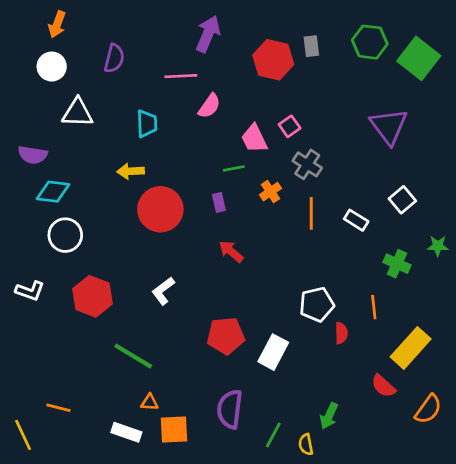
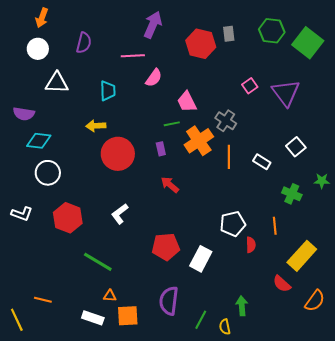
pink square: (290, 126) -> (250, 86), moved
orange cross: (271, 192) -> (199, 141), size x1.8
green arrow: (329, 416) -> (242, 306), turned 150

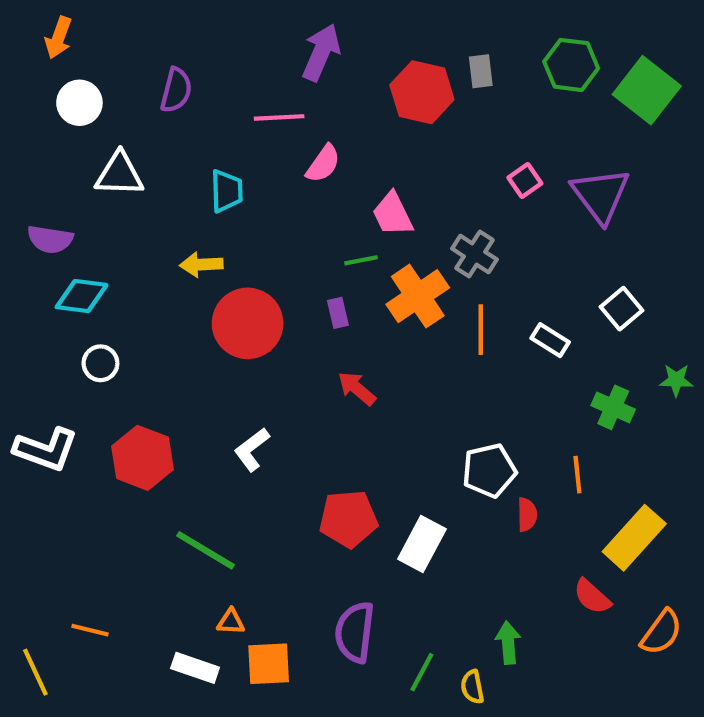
orange arrow: (42, 18) -> (58, 38), moved
white circle: (48, 173) -> (100, 363), size x0.7
white L-shape: (22, 214) -> (46, 449), size x1.4

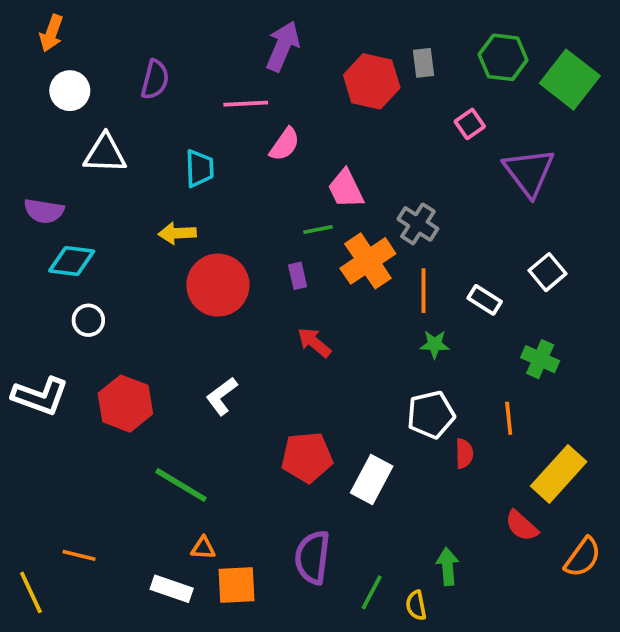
pink square: (525, 180) -> (470, 124), moved
green star: (676, 380) -> (435, 344), moved

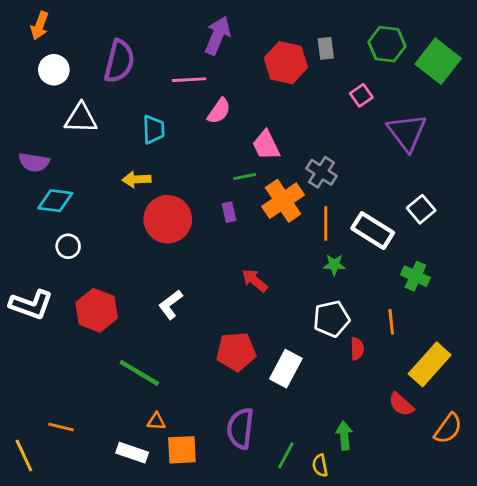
purple semicircle: (155, 80) -> (119, 61), size x1.4
white rectangle: (485, 300) -> (373, 231), size x1.6
red arrow: (314, 342) -> (255, 280), moved

